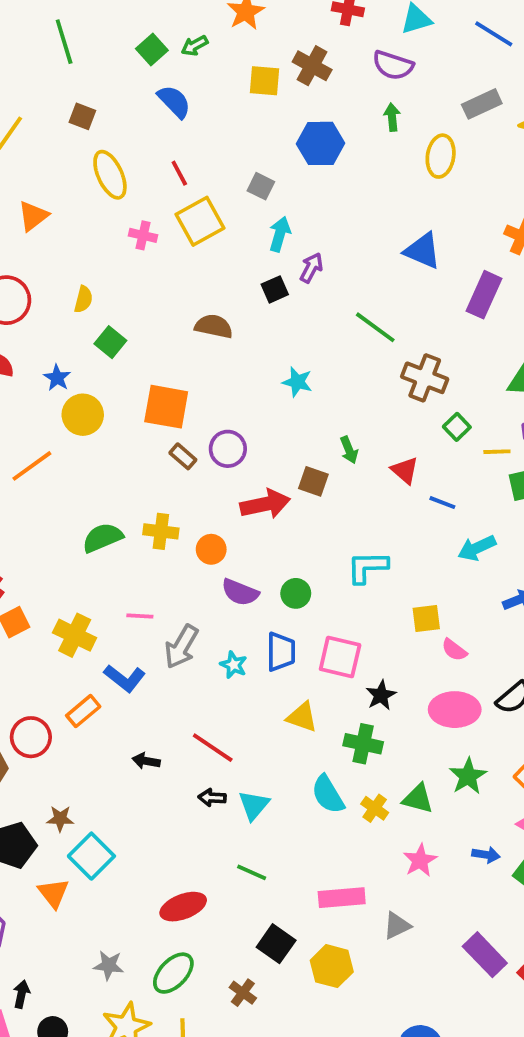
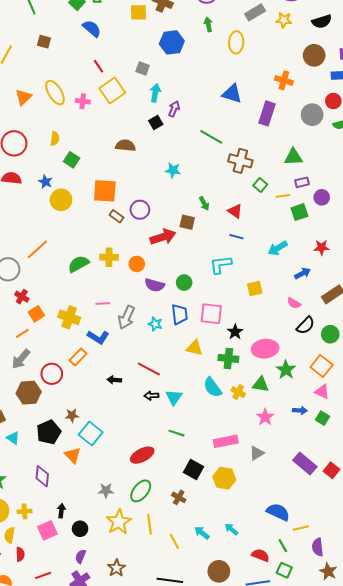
yellow ellipse: (110, 175) -> (55, 93), moved
orange line: (32, 466) -> (37, 249), moved
blue line: (442, 503) -> (237, 237), moved
pink semicircle: (454, 650) -> (294, 303), moved
pink ellipse: (455, 710) -> (265, 349), moved

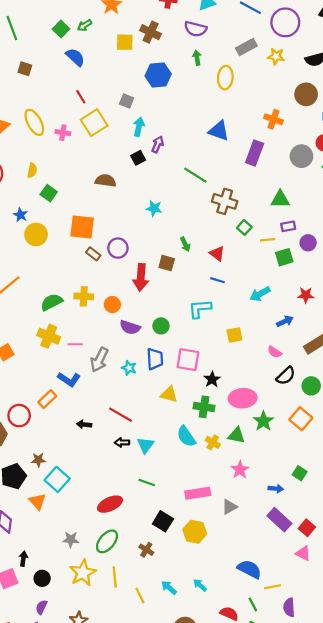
red arrow: (163, 237) -> (141, 277), turned 110
yellow cross: (69, 317) -> (49, 336), moved
pink triangle: (322, 392) -> (303, 553), moved
blue arrow: (300, 410) -> (276, 489), moved

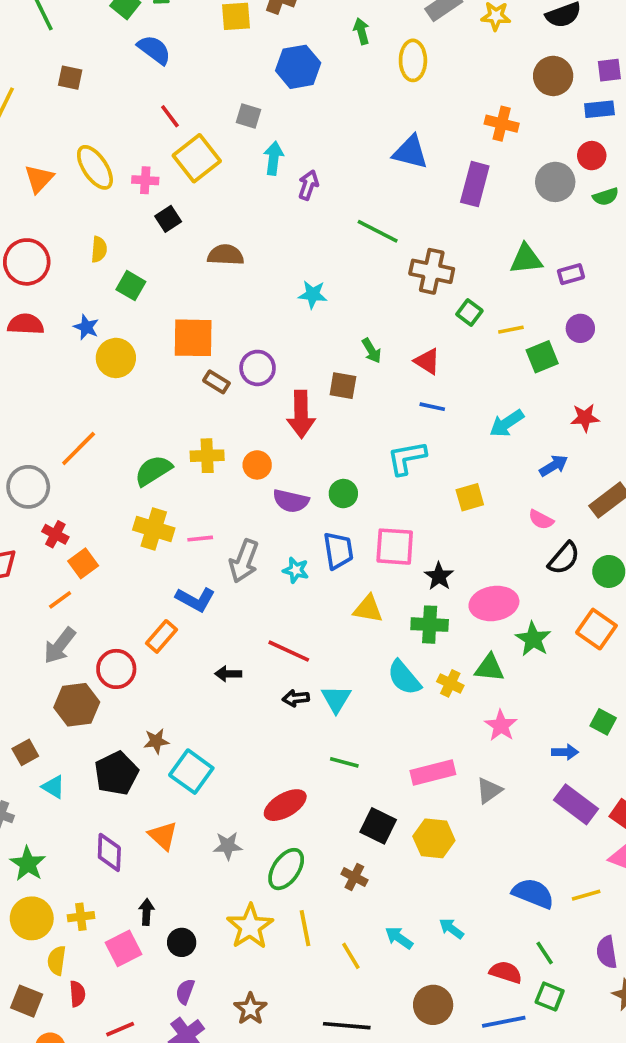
black square: (138, 158) -> (168, 219), moved
purple rectangle: (288, 226) -> (571, 274), moved
orange triangle: (37, 501) -> (163, 836), moved
gray star: (71, 539) -> (228, 846), moved
yellow line: (272, 587) -> (586, 895), moved

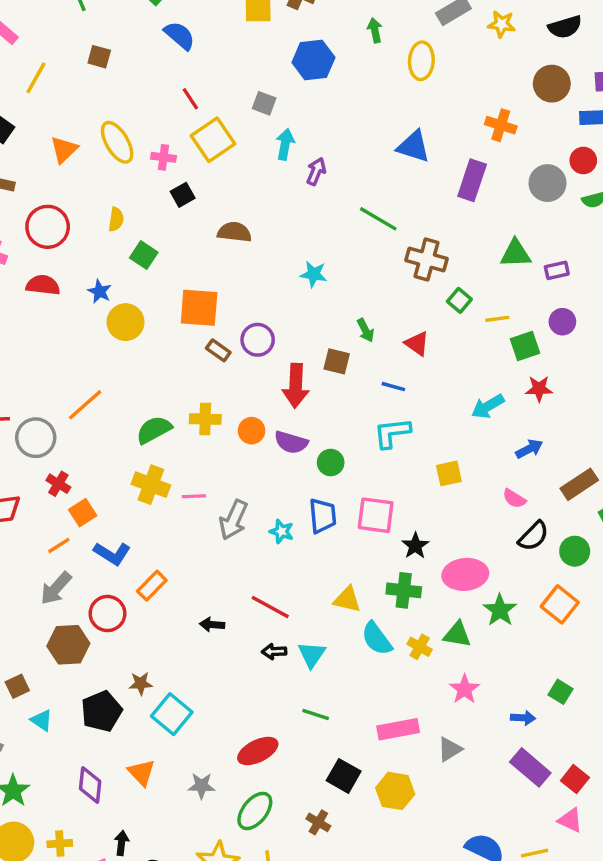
blue line: (432, 407) -> (393, 387), moved
red star: (585, 418) -> (539, 389), moved
purple semicircle: (291, 501) -> (291, 442), moved
blue L-shape: (195, 599) -> (112, 554), moved
yellow triangle: (368, 609) -> (347, 599), moved

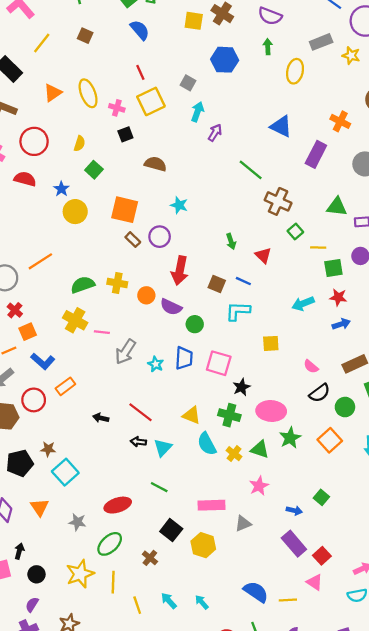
cyan star: (314, 274) -> (179, 205), moved
brown square: (337, 361) -> (217, 284), moved
blue arrow: (529, 449) -> (341, 324), moved

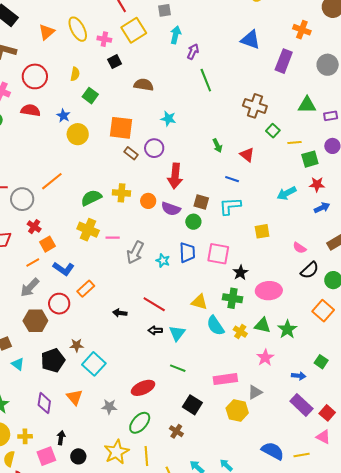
gray square: (188, 83) -> (165, 10), turned -32
green line: (251, 170) -> (206, 80), moved, turned 35
brown square: (217, 284) -> (201, 202), moved
green star: (290, 438) -> (287, 329), moved
yellow hexagon: (203, 545) -> (237, 410), moved

